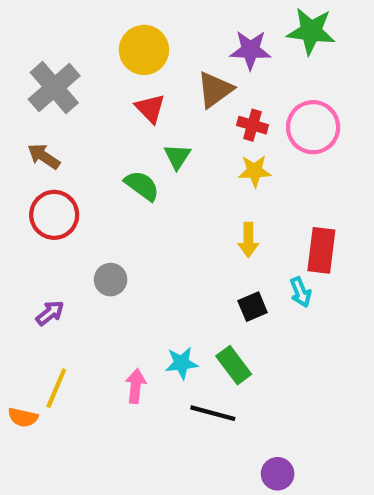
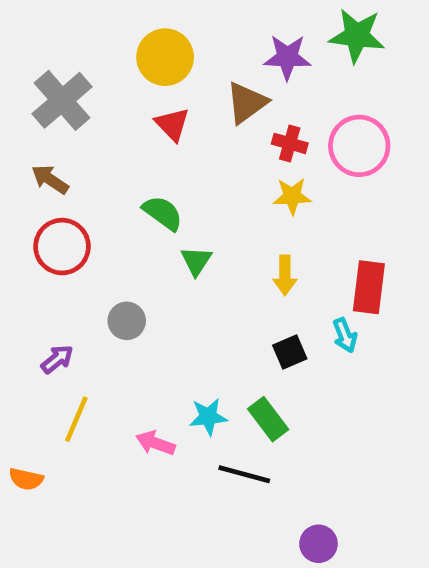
green triangle: (177, 156) -> (196, 261), moved
pink arrow: (136, 386) -> (155, 443), turned -76
yellow line: (56, 388) -> (76, 419), moved

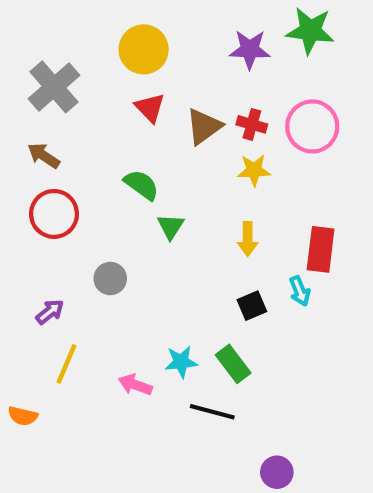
brown triangle: (247, 103) -> (204, 126), moved

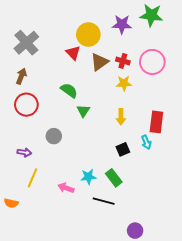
yellow circle: (144, 49) -> (88, 35), moved
brown arrow: (44, 156) -> (21, 76), turned 77
purple arrow: (50, 312) -> (24, 152), turned 48

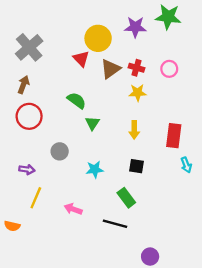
pink circle: (152, 62) -> (169, 69), size x0.6
cyan arrow: (146, 142) -> (186, 165), moved
black square: (123, 149) -> (136, 166), turned 32
cyan star: (88, 177) -> (95, 169), moved

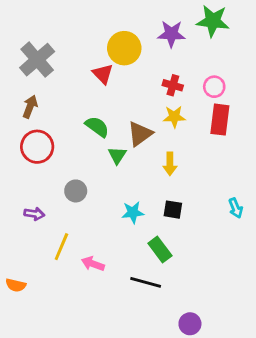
brown triangle: (110, 69) -> (140, 134), moved
red rectangle: (174, 136) -> (220, 120), moved
cyan star: (95, 169) -> (133, 212), moved
yellow line: (36, 198) -> (61, 247), moved

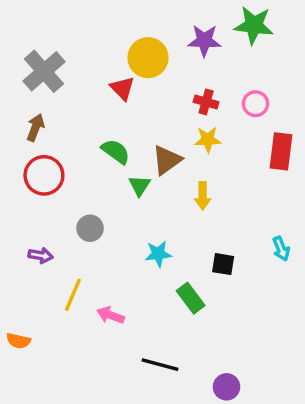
red rectangle: (220, 120) -> (281, 151), moved
black square: (173, 210) -> (223, 264), moved
black line: (146, 282) -> (160, 365), moved

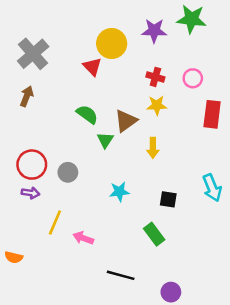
red circle: (44, 175) -> (32, 165), moved
cyan arrow: (281, 249) -> (212, 188), size x1.5
green rectangle: (191, 298) -> (154, 234), moved

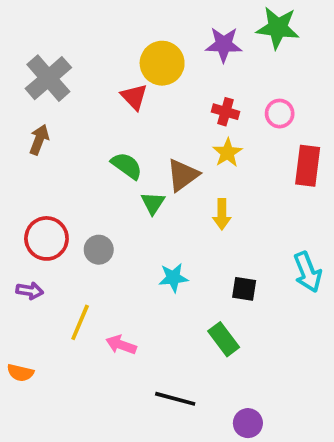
yellow star: (157, 105) -> (227, 153), turned -30
purple arrow: (30, 193) -> (30, 291), moved

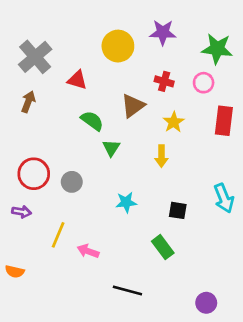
green star: (278, 28) -> (217, 49), moved
red triangle: (134, 97) -> (77, 80), moved, turned -30
yellow star: (227, 153) -> (174, 122), moved
brown triangle: (183, 175) -> (133, 106), moved
purple circle: (248, 423) -> (206, 303), moved

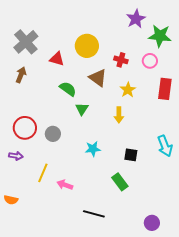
purple star: (163, 32) -> (136, 19), moved, turned -30
yellow circle: (118, 46) -> (87, 46), moved
brown triangle: (133, 106) -> (98, 78), turned -48

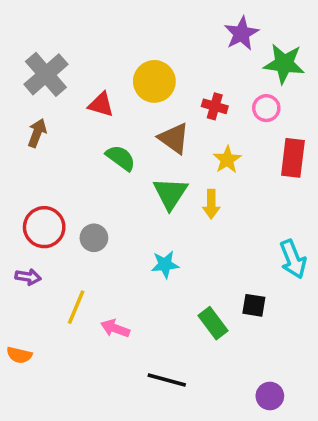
green triangle: (82, 109) -> (170, 193), moved, size x1.5
black square: (131, 155) -> (254, 305), moved

